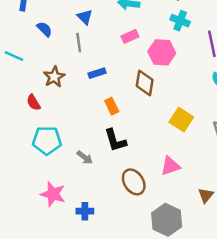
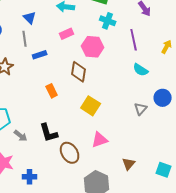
blue rectangle: (97, 73) -> (40, 55), moved
yellow square: (181, 120) -> (91, 106), moved
black L-shape: (115, 140) -> (49, 133), moved
gray arrow: (85, 157) -> (21, 136), moved

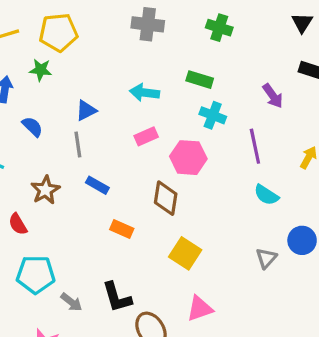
blue triangle: (30, 18) -> (86, 110), turned 48
blue rectangle: (40, 55) -> (97, 185), moved, turned 48
orange rectangle: (52, 91) -> (122, 229), turned -40

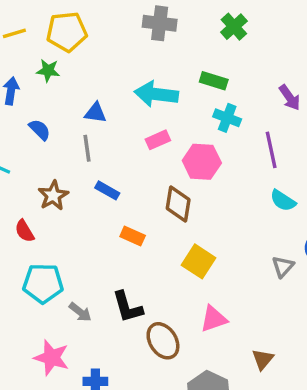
green cross: (219, 28) -> (234, 27), turned 30
cyan arrow: (144, 93) -> (156, 94), size x1.4
blue triangle: (86, 110) -> (95, 113), turned 35

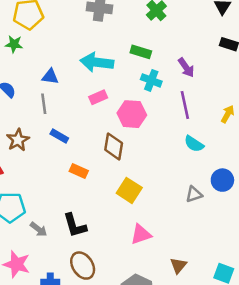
purple arrow: (290, 98) -> (186, 67), moved
gray triangle: (283, 266) -> (194, 194), turned 30
brown ellipse: (163, 341) -> (83, 266), moved

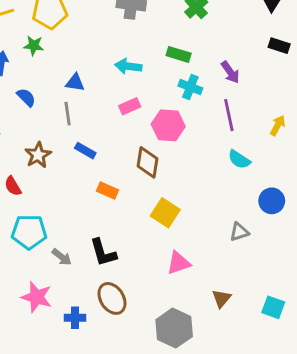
cyan arrow: (97, 62) -> (128, 66), size x0.7
gray triangle: (194, 194) -> (239, 232), moved

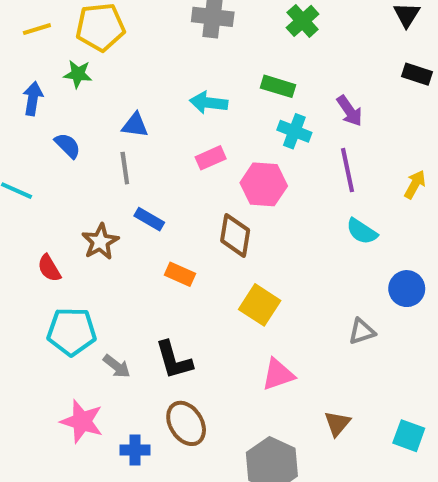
brown star: (38, 155) -> (100, 242), moved

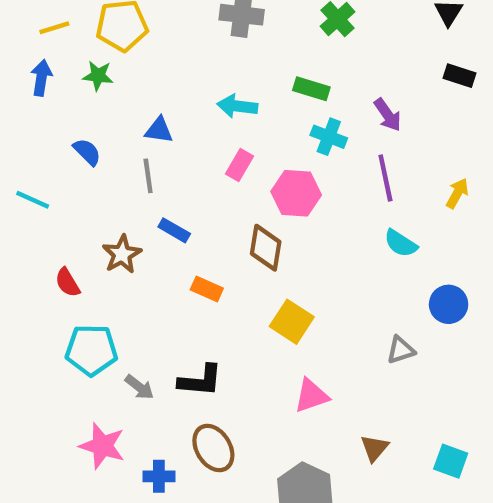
blue arrow: (33, 99) -> (41, 78), moved
pink rectangle: (211, 158) -> (240, 165), turned -36
black L-shape: (174, 360) -> (200, 381), turned -69

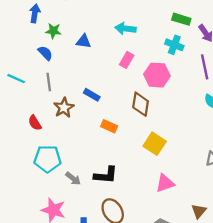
green star: (98, 76) -> (53, 31), moved
blue arrow: (41, 78) -> (35, 13), moved
green rectangle: (311, 89) -> (181, 19), moved
gray line: (148, 176) -> (49, 82), moved

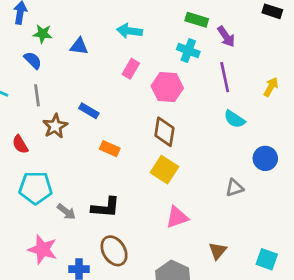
brown diamond: (141, 104) -> (164, 132), moved

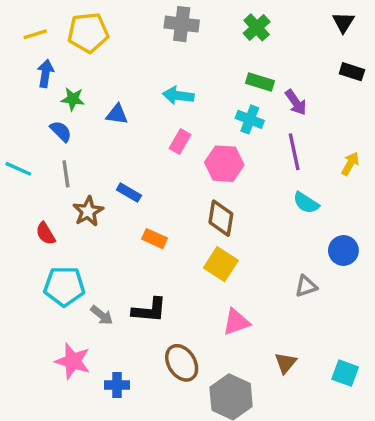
brown ellipse: (114, 251) -> (182, 363), moved

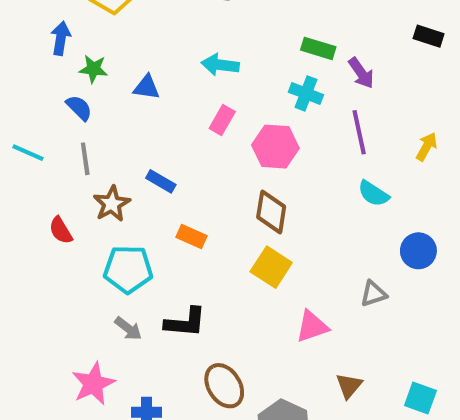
cyan pentagon: (64, 286) -> (128, 269), moved
pink triangle: (236, 322) -> (312, 326), moved
pink star: (73, 361) -> (93, 384), turned 30

